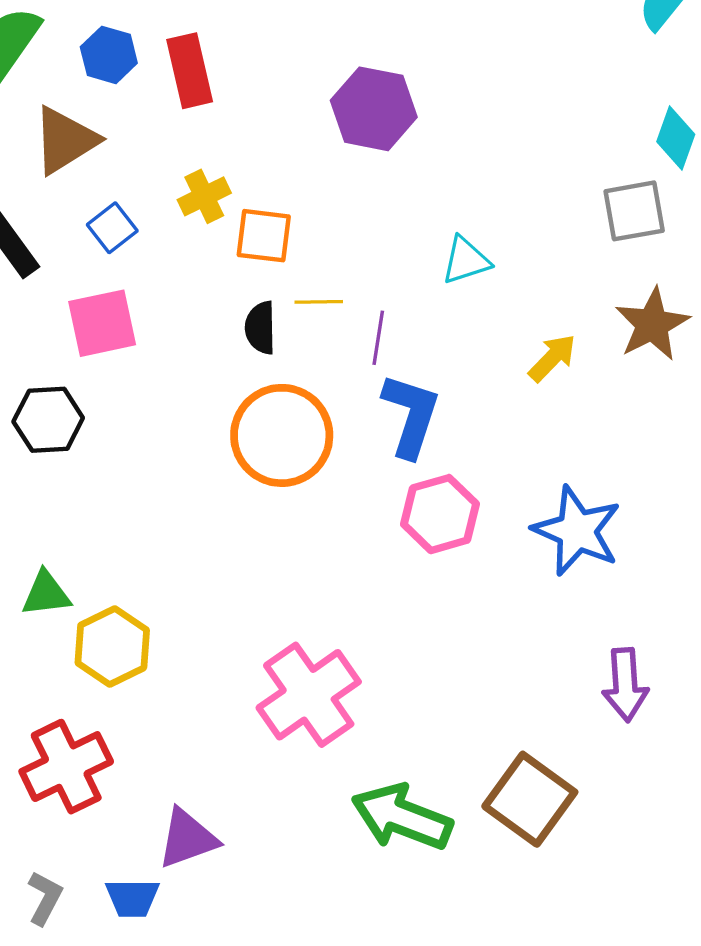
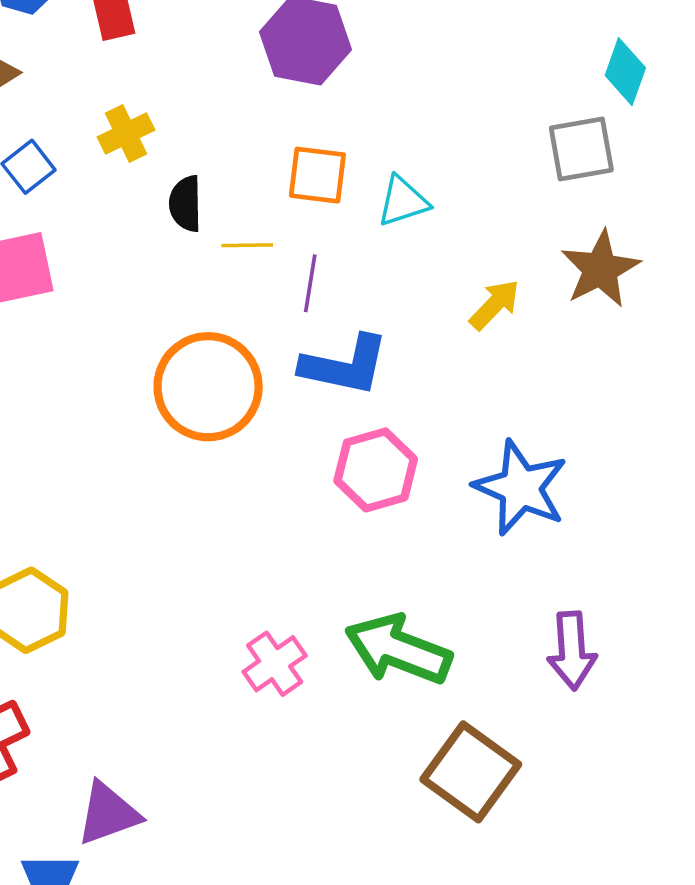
orange square: (264, 236) -> (317, 175), moved
black semicircle: (260, 328) -> (185, 204), moved
blue L-shape: (411, 415) -> (345, 365), turned 84
pink cross: (309, 695) -> (275, 664), moved, size x0.6
green arrow: (402, 817) -> (398, 649), moved

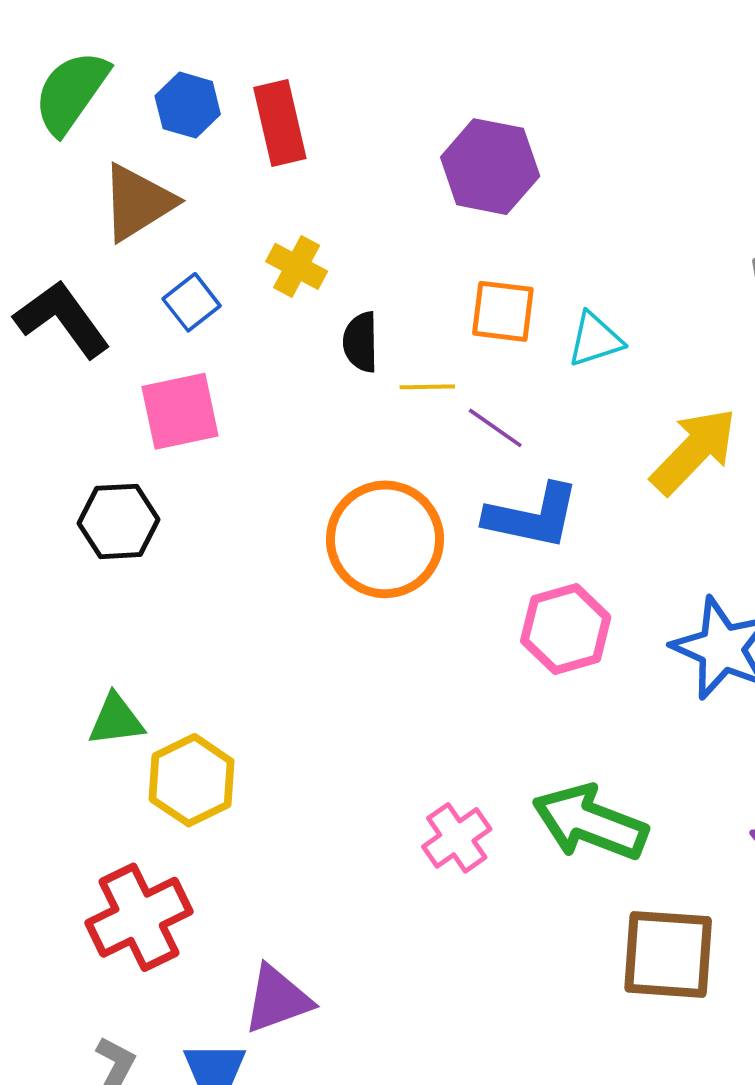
yellow cross: (126, 133) -> (297, 266), turned -36
purple line: (310, 283) -> (495, 428), turned -64
yellow arrow: (495, 305) -> (694, 451), size x1.6
brown square: (471, 772) -> (668, 954), turned -32

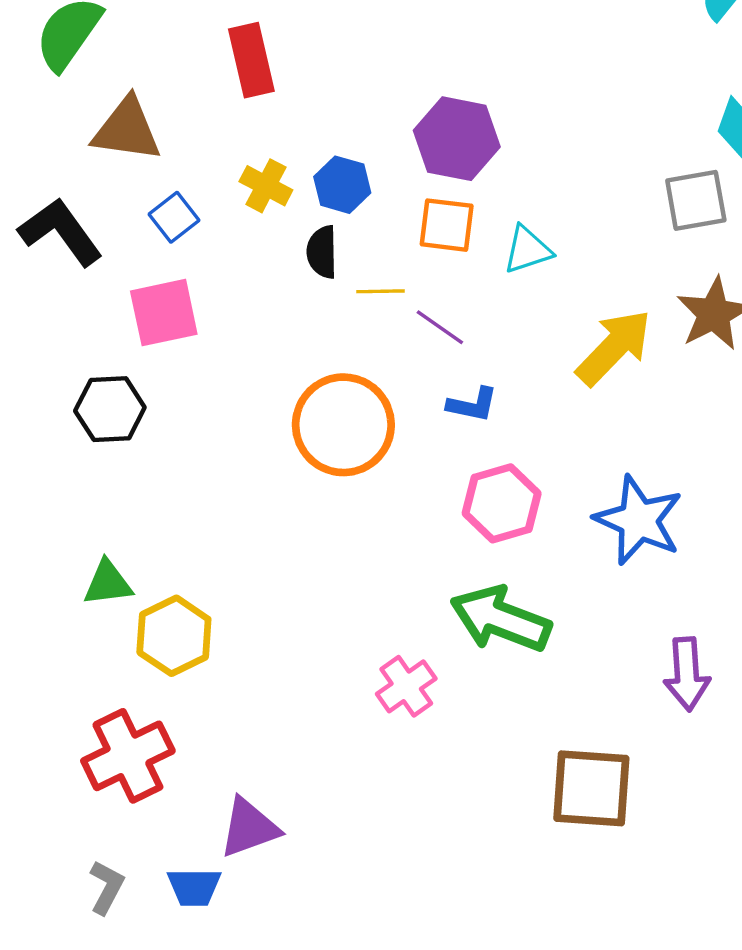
blue hexagon: (188, 105) -> (342, 185), moved
purple hexagon: (490, 167) -> (457, 139), moved
brown triangle: (138, 202) -> (127, 130), turned 40
blue L-shape: (532, 516) -> (472, 405), size x0.6
green arrow: (590, 822) -> (501, 619), moved

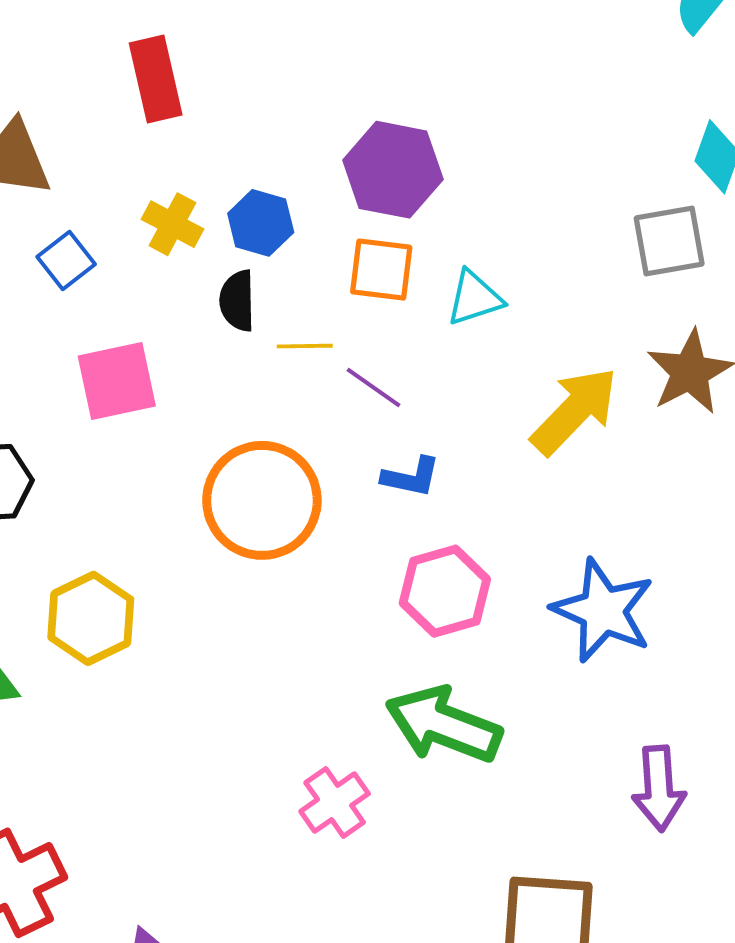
pink square: (164, 313) -> (117, 381), moved
yellow hexagon: (174, 636) -> (91, 618), moved

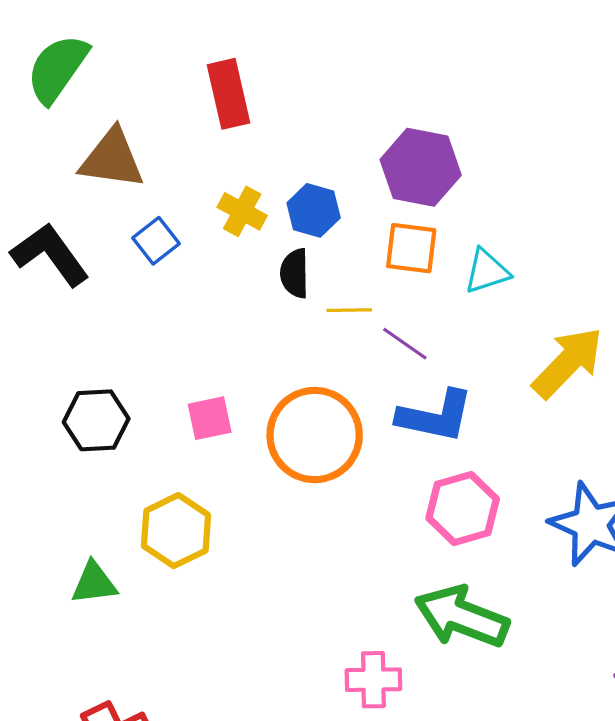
pink square: (117, 381) -> (210, 418), moved, size x0.7
blue L-shape: (411, 477) -> (435, 416), size x1.6
pink cross: (335, 802) -> (373, 680), turned 34

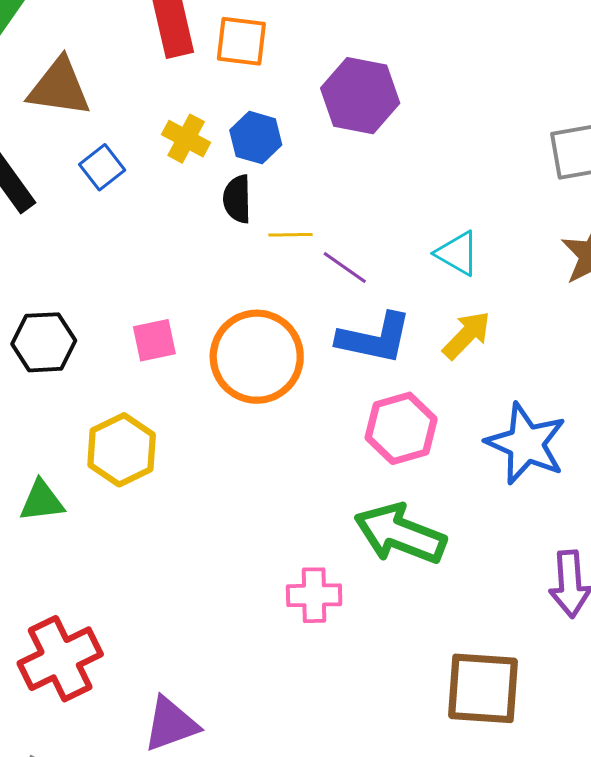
orange square: (411, 248) -> (241, 41), moved
cyan triangle: (487, 271) -> (457, 253), moved, turned 48
yellow arrow: (568, 363) -> (467, 335), moved, size x0.7

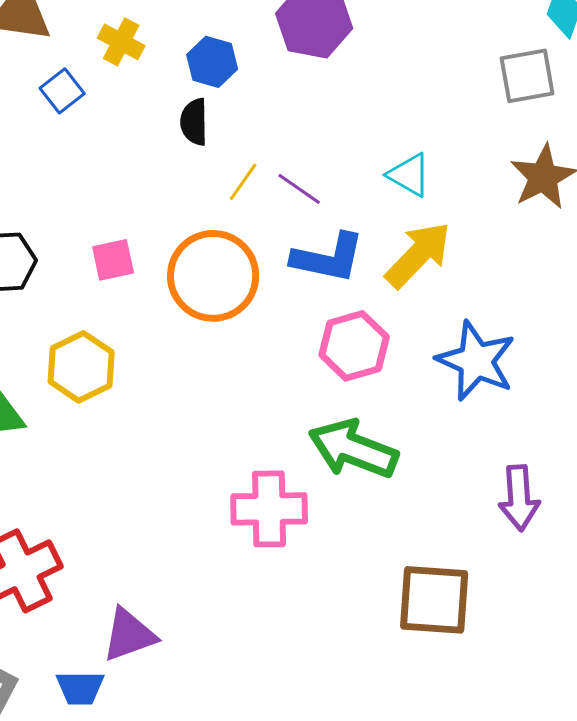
yellow cross: (186, 139) -> (121, 42), moved
yellow line: (291, 235) -> (243, 182), moved, turned -54
yellow arrow: (467, 335) -> (418, 255), size x1.4
pink cross: (314, 595) -> (269, 509), size x1.4

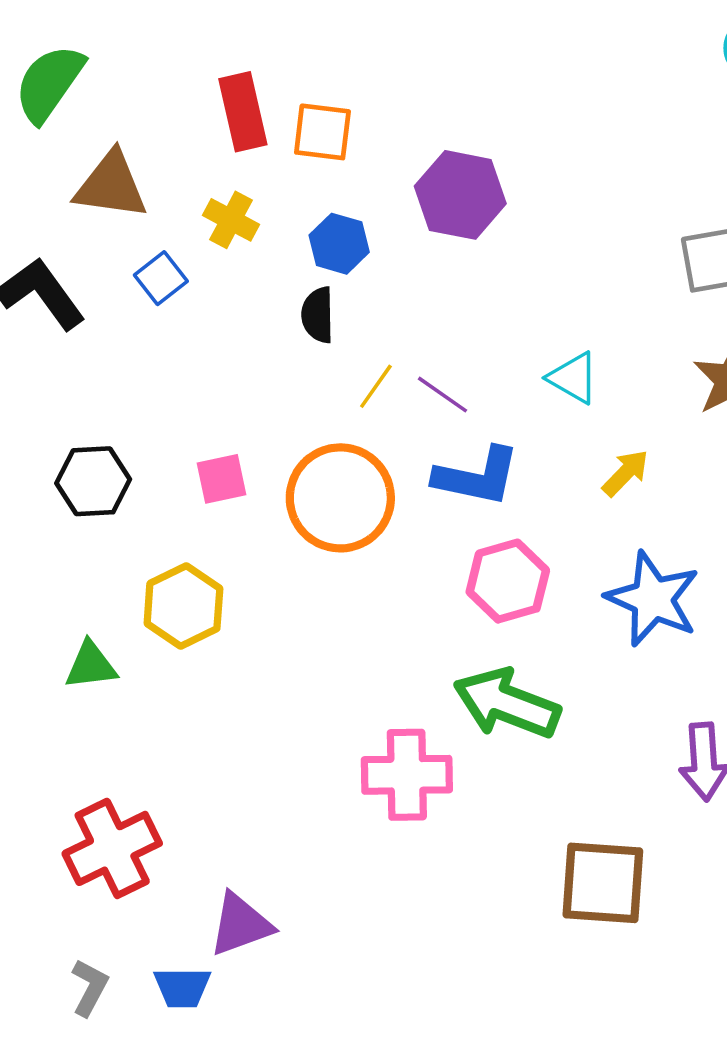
yellow arrow: (418, 255) -> (625, 473), moved, size x0.6

